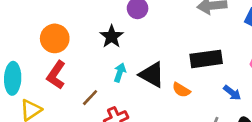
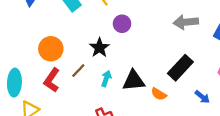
black rectangle: (206, 59) -> (180, 68), turned -40
black triangle: (152, 75) -> (134, 81), turned -35
brown line: (90, 98) -> (78, 71), moved

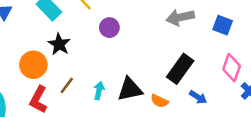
black star: (100, 48) -> (59, 44), moved
blue arrow: (202, 97) -> (198, 97), moved

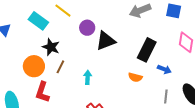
brown line: (67, 85) -> (60, 67), moved
black triangle: (130, 89) -> (106, 41), moved

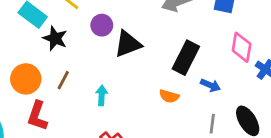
black star: (51, 47) -> (55, 38), moved

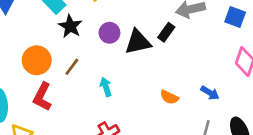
purple circle: (102, 25) -> (109, 33), moved
black rectangle: (186, 58) -> (166, 32), moved, size x0.6
cyan arrow: (102, 95) -> (106, 87), turned -30

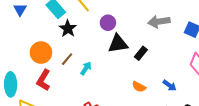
black rectangle: (166, 32) -> (141, 53), moved
purple circle: (109, 33) -> (108, 23), moved
cyan arrow: (106, 87) -> (86, 68), moved, turned 48

